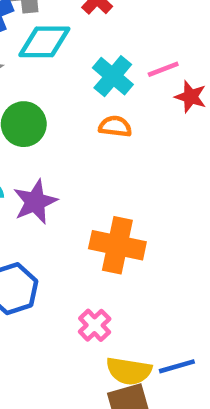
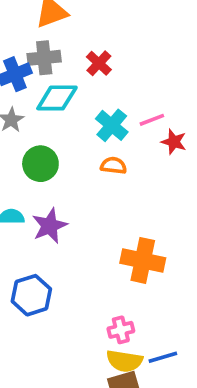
orange cross: (117, 245) -> (143, 260), moved
pink cross: (95, 325) -> (121, 330), moved, turned 30

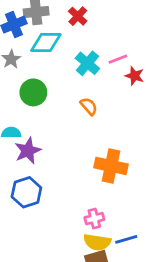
orange semicircle: (114, 166) -> (89, 106), moved, turned 42
purple star: (50, 226) -> (28, 151), moved

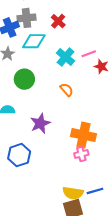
purple star: (28, 151) -> (40, 123), moved
pink cross: (94, 219) -> (81, 154), moved

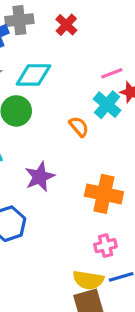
cyan diamond: (34, 41) -> (33, 75), moved
cyan cross: (66, 57) -> (107, 105), moved
pink cross: (81, 154) -> (105, 246), moved

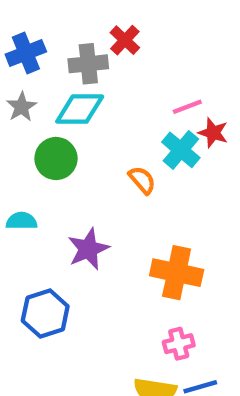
gray cross: (19, 20) -> (88, 64), moved

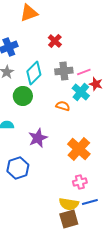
gray cross: (88, 64) -> (64, 71), moved
cyan diamond: (80, 109) -> (34, 73), turned -45
orange semicircle: (142, 180) -> (63, 106), turned -32
orange cross: (177, 273) -> (79, 149), turned 30

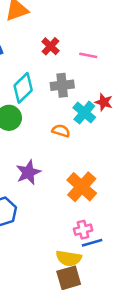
pink line: (84, 72) -> (88, 55), moved, turned 32
blue line: (90, 202) -> (92, 243), moved

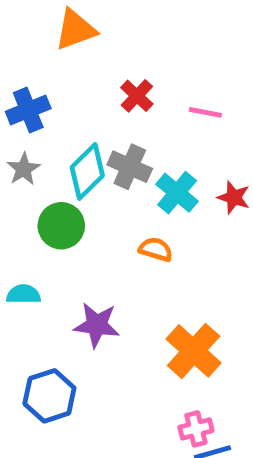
gray cross: (62, 85) -> (130, 167), moved, turned 30
cyan cross: (84, 113) -> (177, 193), moved
purple star: (28, 172) -> (97, 325), turned 30

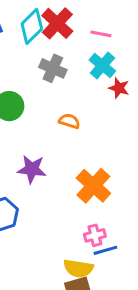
red cross: (137, 96) -> (57, 23), size x1.5
cyan diamond: (87, 171) -> (32, 26), moved
cyan cross: (177, 193) -> (102, 65), moved

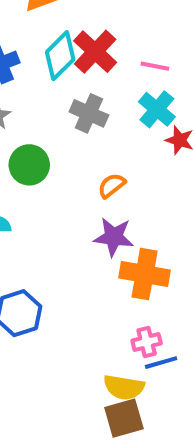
orange semicircle: (69, 121) -> (112, 185), turned -55
purple star: (32, 169) -> (114, 237), moved
orange cross: (93, 186) -> (145, 274), turned -32

